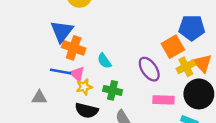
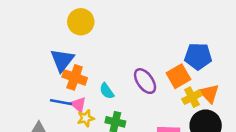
purple ellipse: (149, 69) -> (145, 81), moved

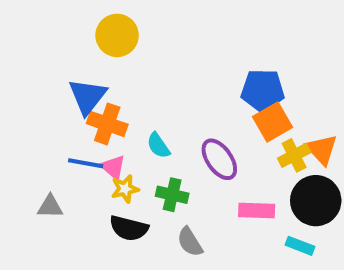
blue pentagon: (198, 56) -> (263, 90), moved
purple ellipse: (145, 81) -> (219, 159), moved

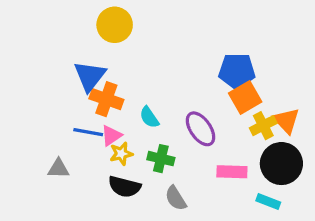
pink triangle: (113, 167) -> (111, 135), turned 45

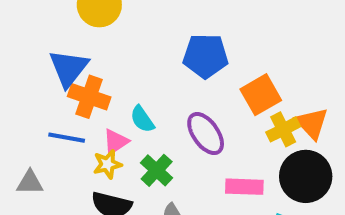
blue pentagon: (237, 71) -> (206, 56), moved
pink triangle: (111, 135) -> (116, 142), moved
green cross: (161, 159) -> (157, 170), turned 30

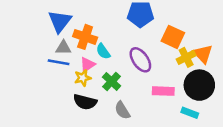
orange square: (261, 95) -> (173, 37), turned -35
orange cross: (89, 97) -> (85, 37), moved
gray triangle: (30, 183) -> (63, 48), moved

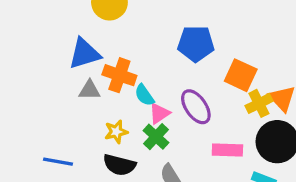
blue triangle: (60, 21) -> (85, 54), turned 35
blue line: (59, 62) -> (58, 162), moved
pink triangle: (87, 65) -> (159, 113), moved

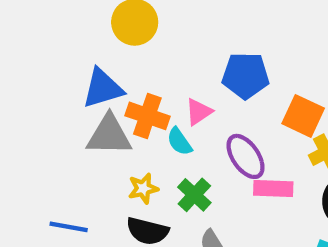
gray triangle: (90, 90) -> (109, 135), size x1.6
pink triangle: (159, 113) -> (199, 112), moved
pink rectangle: (227, 150) -> (273, 188), moved

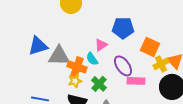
blue triangle: (103, 88) -> (38, 46), moved
orange cross: (147, 116) -> (77, 67), moved

